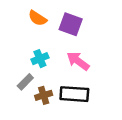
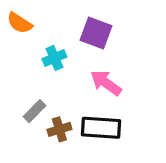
orange semicircle: (38, 18) -> (20, 23), moved
cyan cross: (40, 59) -> (54, 58), moved

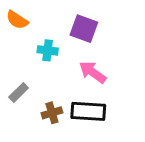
cyan cross: (54, 58) -> (48, 50), turned 30
gray rectangle: (35, 111) -> (19, 93), moved

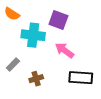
cyan cross: (48, 50) -> (33, 35), size x1.6
black rectangle: (88, 111) -> (81, 78), moved

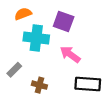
orange semicircle: (12, 14) -> (23, 14), moved, turned 126
brown cross: (36, 79) -> (39, 85), turned 32

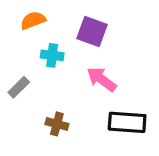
cyan cross: (36, 38) -> (52, 55), size x0.6
gray rectangle: (14, 70) -> (19, 87), moved

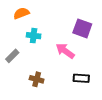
purple square: (92, 31) -> (82, 28), moved
black rectangle: (127, 122) -> (81, 78), size x0.7

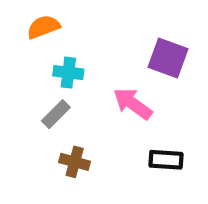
gray rectangle: (12, 56) -> (56, 114), moved

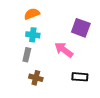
orange semicircle: (43, 27) -> (32, 14), moved
gray rectangle: (56, 114) -> (27, 55), turned -32

